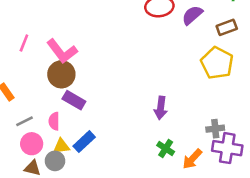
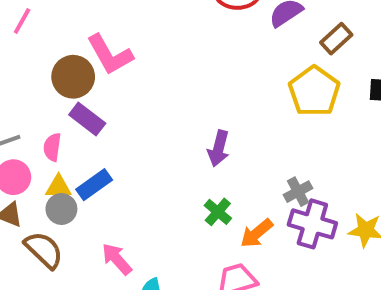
brown rectangle: (227, 27) -> (336, 39), turned -30
pink L-shape: (62, 51) -> (110, 55), moved
gray cross: (215, 129) -> (298, 192), turned -30
gray circle: (55, 161) -> (61, 209), moved

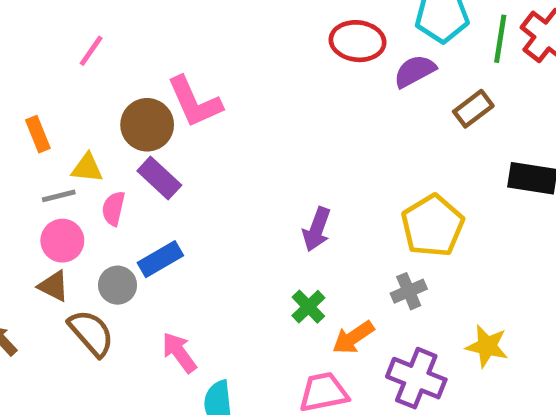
yellow pentagon: (314, 91) -> (433, 226), moved
yellow triangle: (58, 187) -> (87, 168), moved
purple cross: (312, 224) -> (416, 378), moved

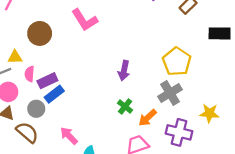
pink L-shape: (194, 102) -> (85, 20), moved
purple rectangle: (159, 178) -> (47, 81), moved, turned -60
gray cross: (409, 291) -> (170, 93), size x1.5

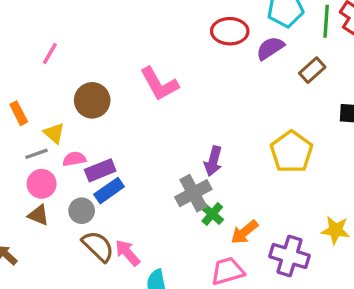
yellow triangle: (15, 57) -> (54, 133), turned 40
pink semicircle: (30, 74) -> (74, 159), turned 72
gray cross: (170, 93) -> (193, 193), moved
brown semicircle: (27, 132) -> (98, 246), moved

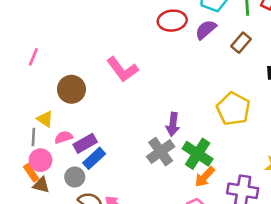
orange rectangle: (19, 113) -> (31, 173), moved
gray line: (36, 154) -> (33, 137), turned -60
green cross: (212, 214) -> (198, 154), moved, size x1.6

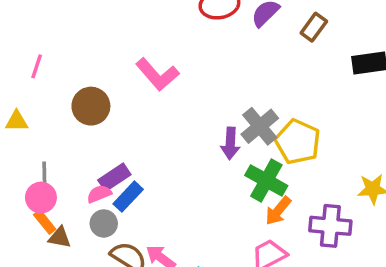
yellow pentagon: (233, 109) -> (298, 142), moved
yellow triangle: (45, 119) -> (17, 121), moved, turned -30
pink semicircle: (64, 137) -> (99, 194), moved
gray cross: (161, 152) -> (260, 126), moved
pink circle: (41, 160) -> (41, 198), moved

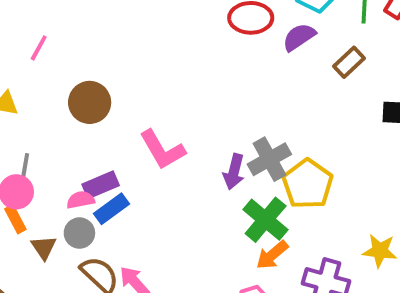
pink L-shape: (157, 74) -> (162, 150), moved
brown triangle: (60, 237) -> (44, 247), moved, turned 35

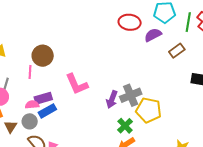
pink line: (39, 48) -> (30, 72), moved, turned -32
yellow pentagon: (308, 184) -> (149, 110), turned -30
green cross: (266, 220) -> (125, 126), size x0.7

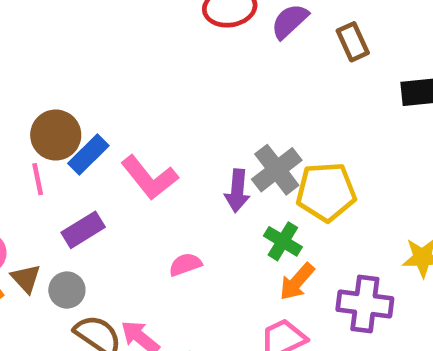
brown rectangle: (177, 51) -> (353, 42), turned -63
pink semicircle: (32, 105) -> (185, 264), moved
blue rectangle: (47, 111) -> (88, 155), moved
brown triangle: (11, 127) -> (26, 278), moved

